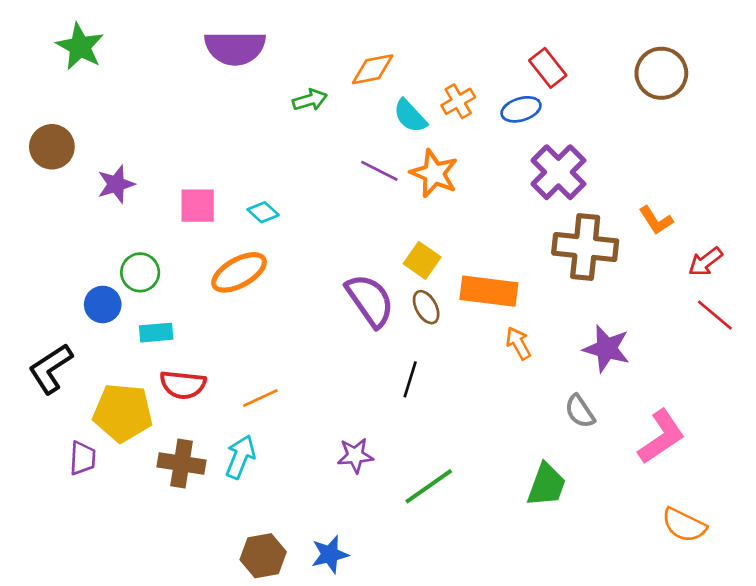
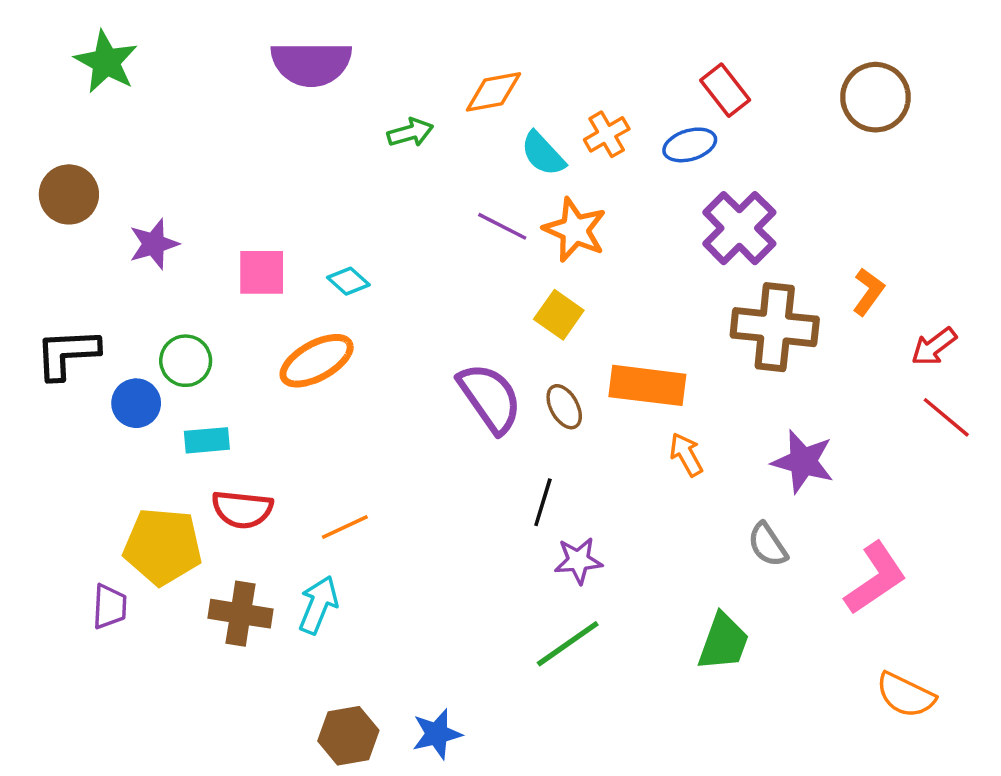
orange L-shape: (656, 220) -> (868, 292), turned -111
yellow square: (422, 260) -> (559, 315), moved
black L-shape: (51, 369) -> (67, 354), moved, turned 30
purple star: (355, 455) -> (578, 561), moved

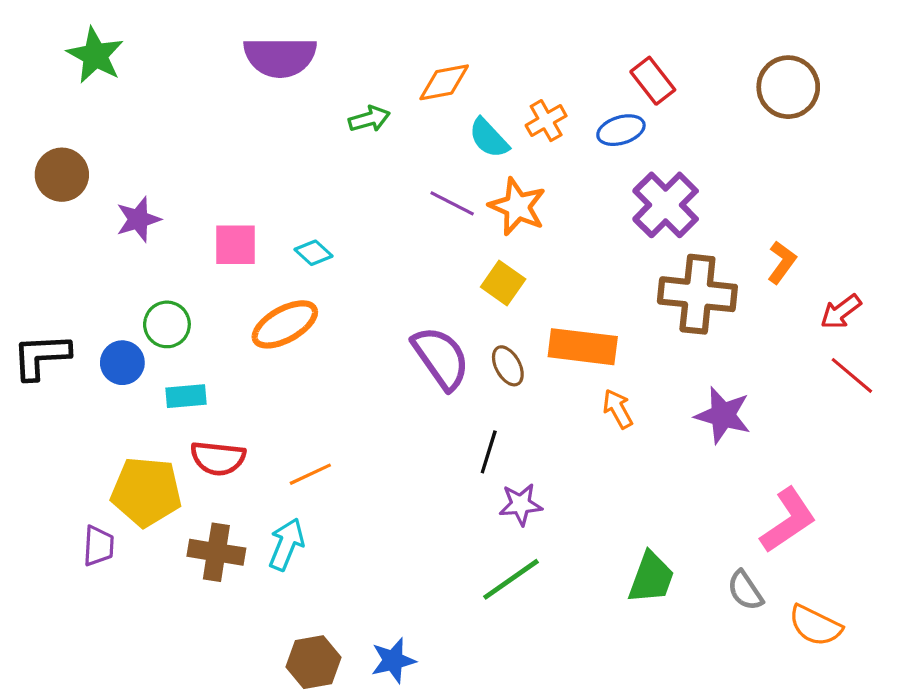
black L-shape: (67, 354) -> (41, 356), moved
gray semicircle: (768, 545) -> (745, 590), moved

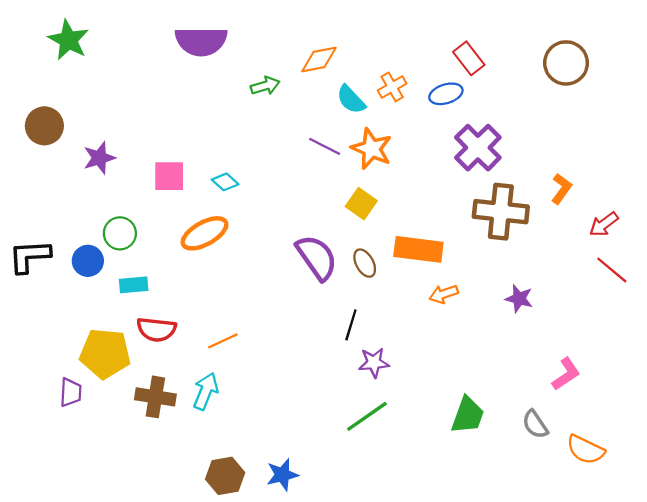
orange arrow: (618, 409) -> (444, 294), turned -80
purple star: (723, 415) -> (519, 299), size x0.7
pink L-shape: (788, 520) -> (566, 374), size x0.7

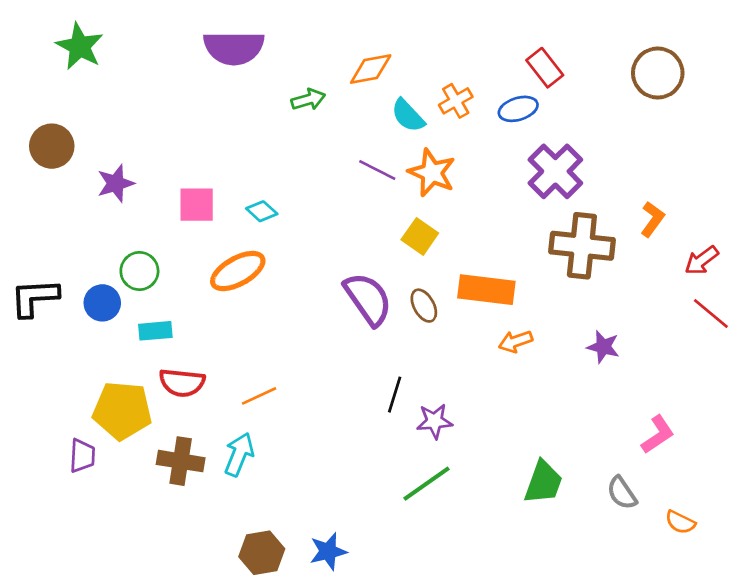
black line: (351, 325) -> (395, 395), moved
orange semicircle: (585, 450) -> (680, 522), size x0.7

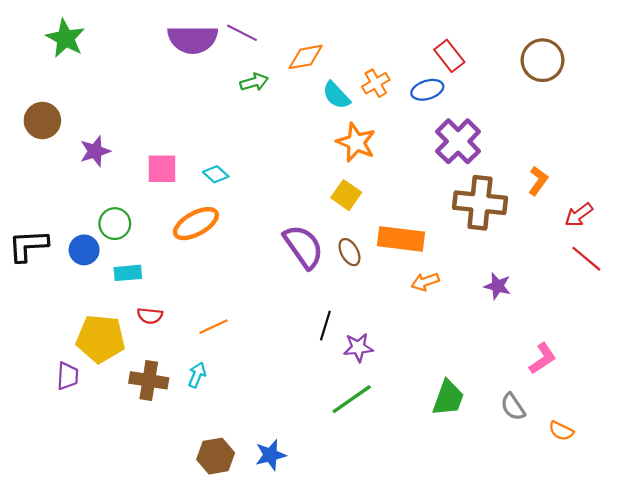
purple line: (377, 170) -> (242, 33), moved
red semicircle: (182, 383) -> (150, 316), size x0.7
cyan arrow: (239, 454) -> (197, 375), size x0.7

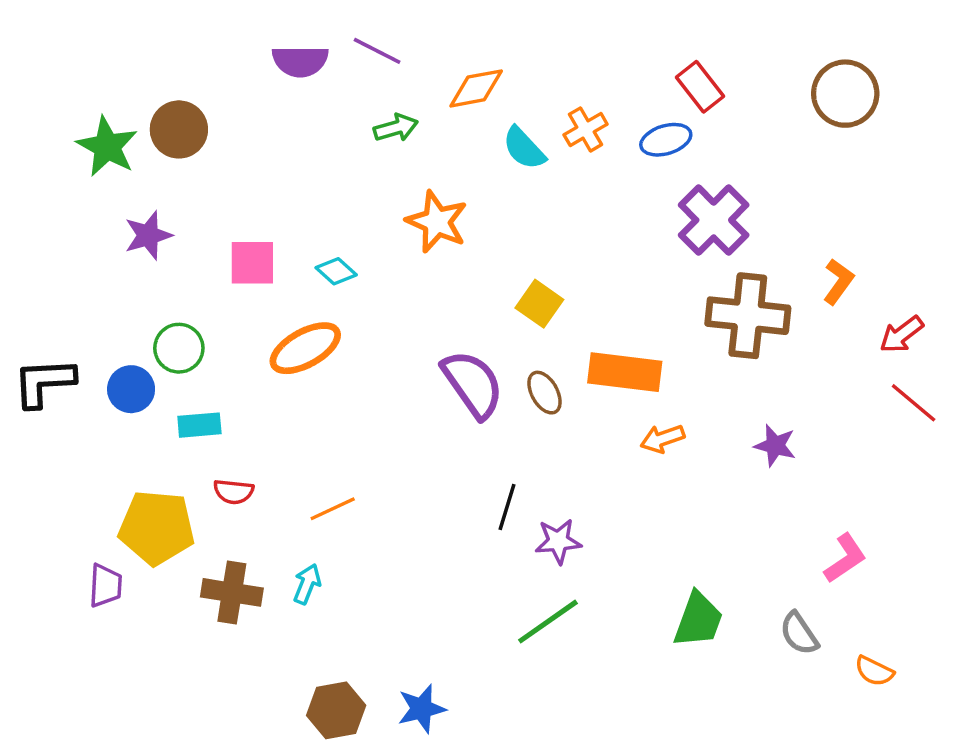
green star: (65, 38) -> (107, 147), moved
purple semicircle: (193, 39) -> (300, 61), size x0.7
brown circle: (42, 120) -> (179, 129), moved
orange star: (356, 142) -> (437, 222), moved

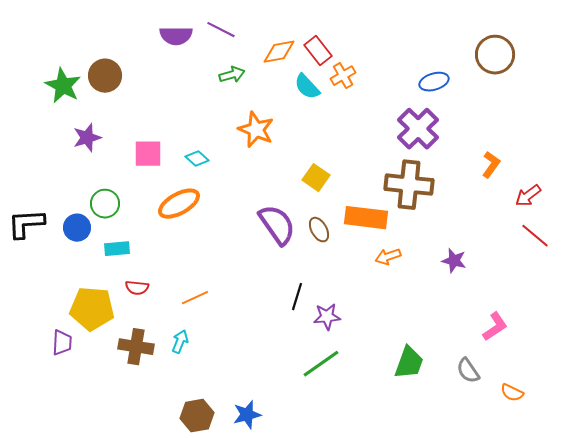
red rectangle: (700, 87) -> (318, 51), moved
blue ellipse: (666, 140) -> (434, 82), moved
brown cross: (748, 316) -> (409, 185), moved

